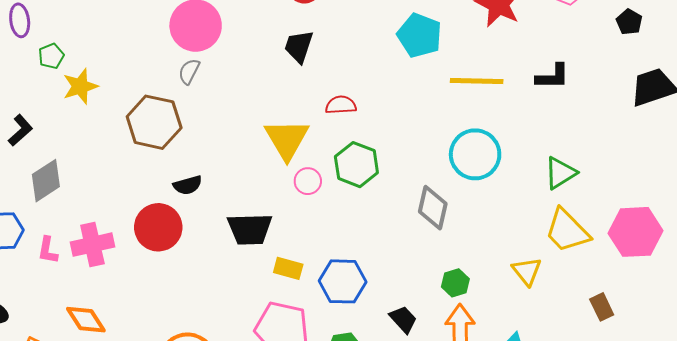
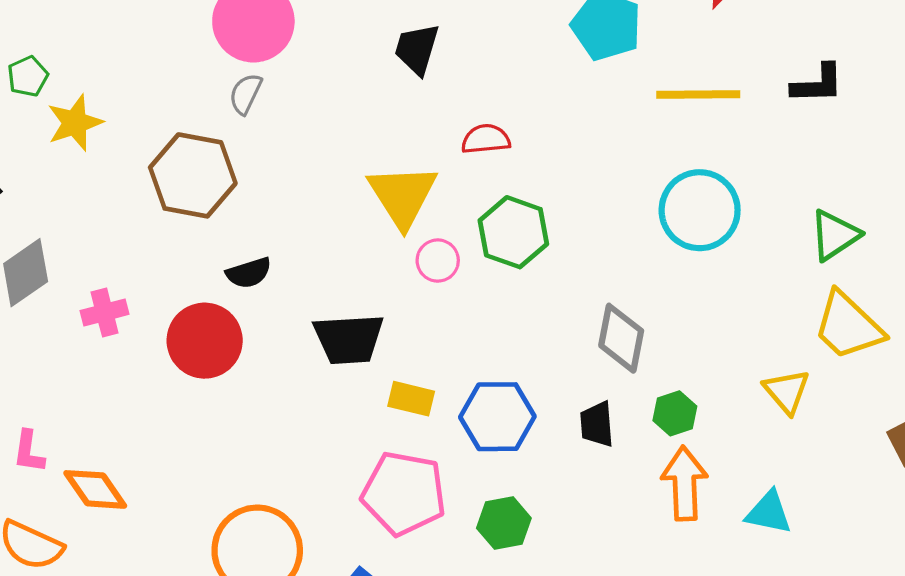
gray diamond: (433, 208) -> (621, 338), moved
pink cross: (92, 245) -> (105, 312), moved, size x0.7
pink L-shape: (48, 250) -> (29, 452), moved
black trapezoid: (403, 319) -> (597, 424), moved, turned -140

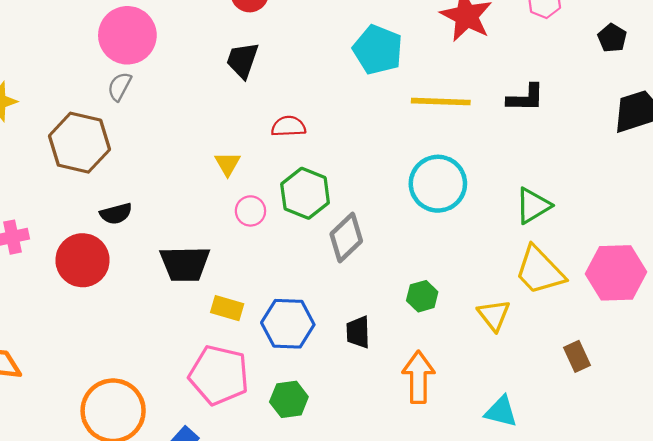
yellow triangle: (403, 196) -> (228, 164), size x0.5
gray diamond: (621, 338) -> (346, 238), moved, turned 33
green hexagon: (675, 413) -> (422, 296), moved
cyan triangle: (769, 512) -> (501, 412), moved

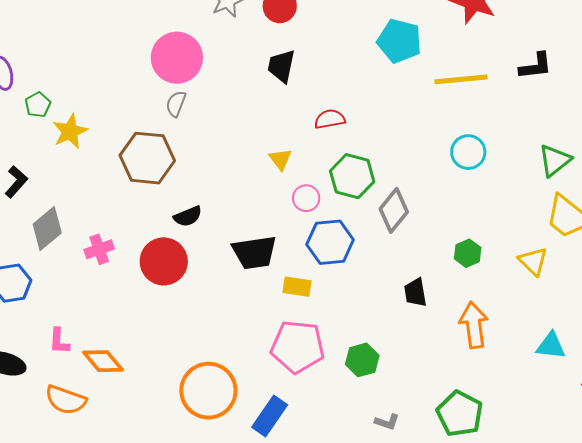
cyan circle: (438, 184) -> (468, 152), size x0.7
blue hexagon: (288, 324) -> (330, 242), moved

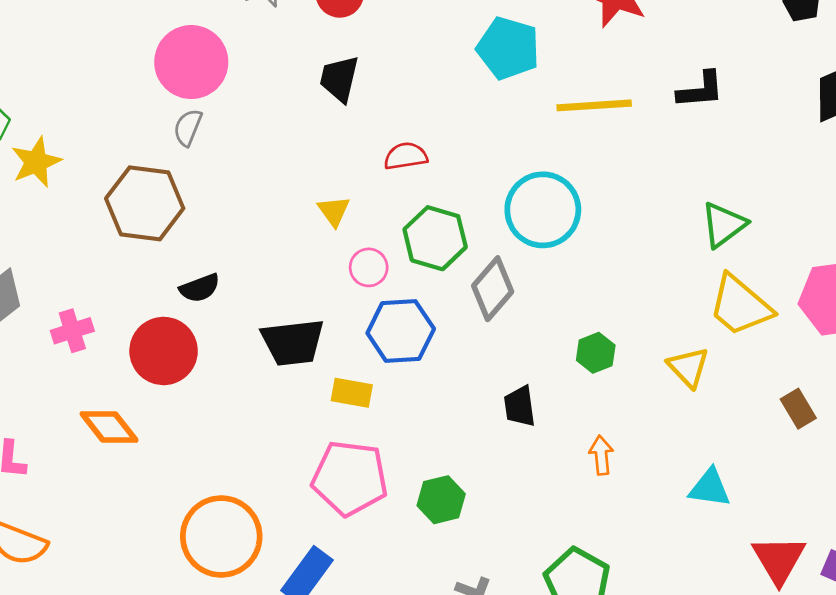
cyan circle: (468, 152) -> (543, 210), moved, size x1.5
orange arrow: (474, 325) -> (601, 455), size x0.6
orange diamond: (103, 361) -> (109, 427), moved

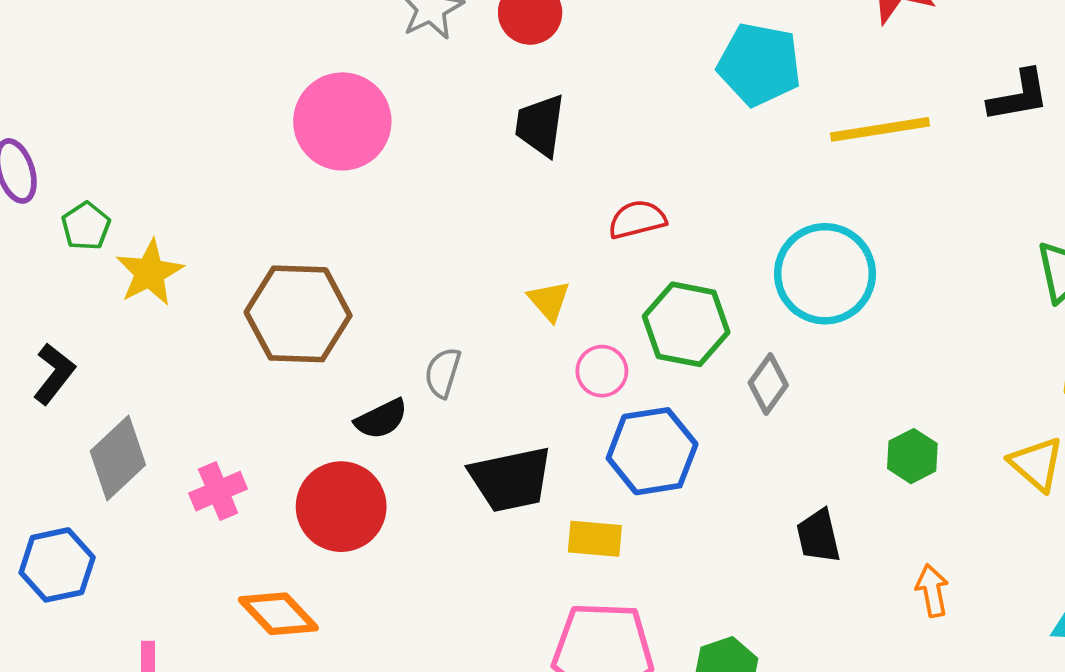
gray semicircle: (188, 127) -> (443, 373), moved
gray diamond: (493, 289) -> (768, 384), size x0.7

